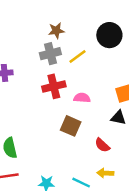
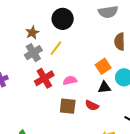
black circle: (109, 35) -> (63, 19), moved
red semicircle: (102, 145) -> (92, 105), moved

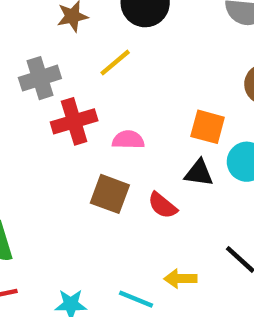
gray cross: (33, 53) -> (40, 78), moved
orange square: (103, 66) -> (208, 127), turned 35

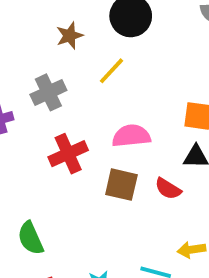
red cross: (74, 121) -> (68, 154), moved
pink semicircle: (128, 140) -> (131, 136), size x1.4

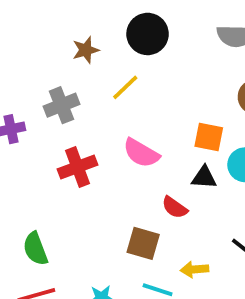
pink semicircle: (131, 136) -> (141, 153), turned -147
brown square: (121, 185) -> (143, 243), moved

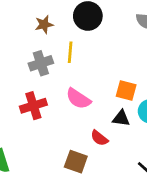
yellow line: (125, 87) -> (70, 52), turned -45
gray cross: (61, 105) -> (41, 63), moved

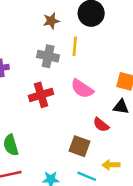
gray cross: (41, 63) -> (48, 56), turned 30

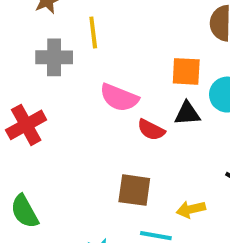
red cross: (41, 95) -> (26, 125), moved
red semicircle: (101, 125) -> (151, 130), moved

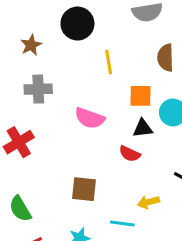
yellow line: (93, 33) -> (109, 62), moved
red semicircle: (151, 130) -> (130, 154), moved
brown square: (134, 190) -> (84, 189), moved

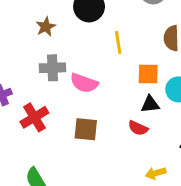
pink semicircle: (90, 118) -> (84, 83), moved
brown square: (84, 189) -> (86, 129), moved

